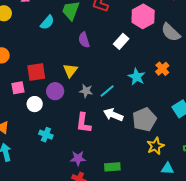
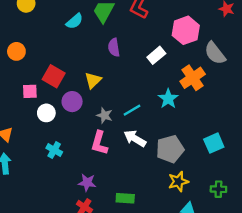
orange cross: (162, 69) -> (193, 78), moved, size x1.5
red square: (36, 72) -> (54, 76), turned 30
gray star: (86, 91) -> (105, 115), moved

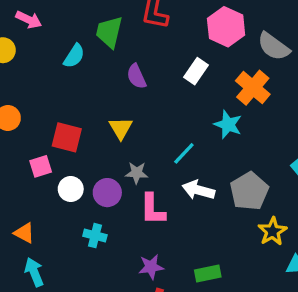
purple circle: (72, 102) -> (107, 193), moved
gray star: (105, 115) -> (137, 173), moved

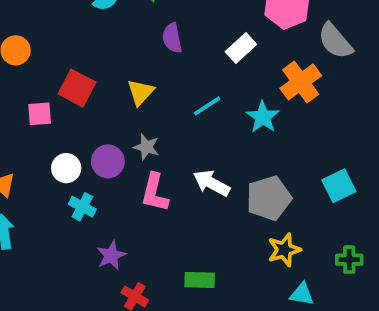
cyan line: (184, 153) -> (207, 106), moved
white circle: (71, 189) -> (66, 168), moved
purple star: (151, 267) -> (111, 255), moved, turned -30

